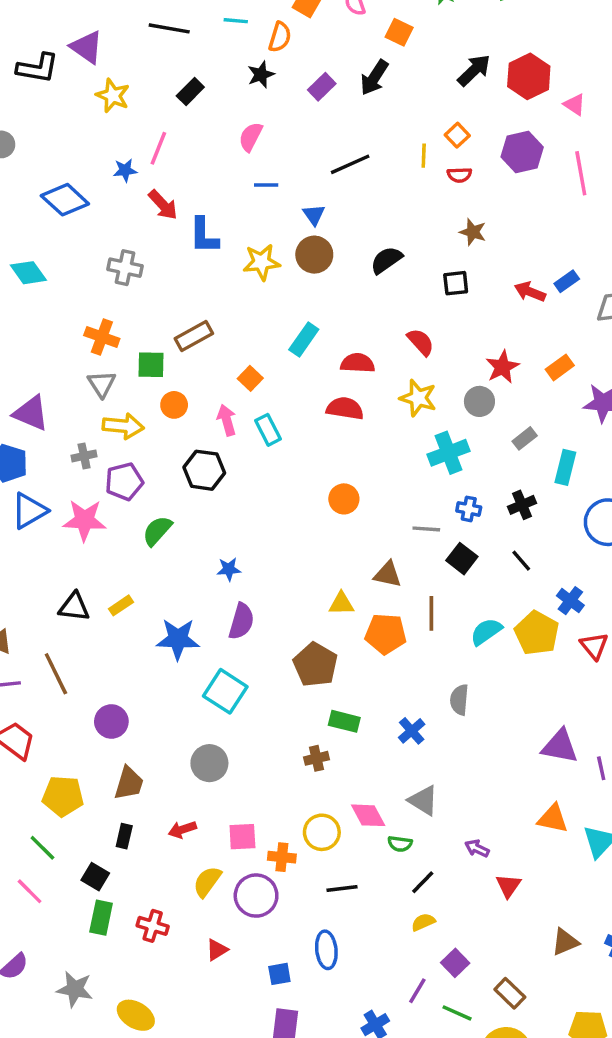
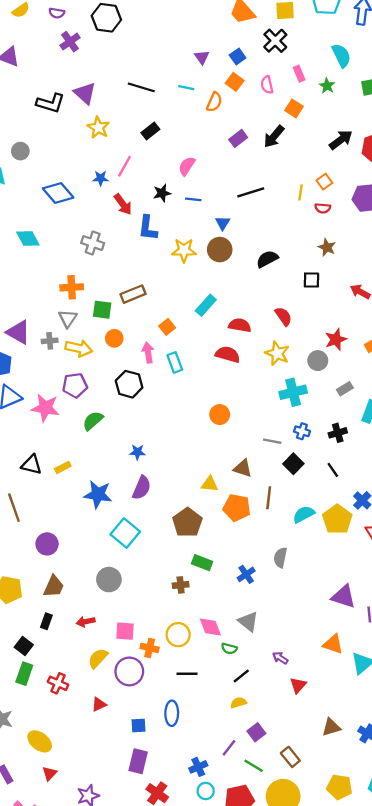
black star: (261, 75) -> (162, 193), moved
orange cross: (102, 337) -> (72, 287), turned -30
gray cross: (84, 456) -> (50, 341), moved

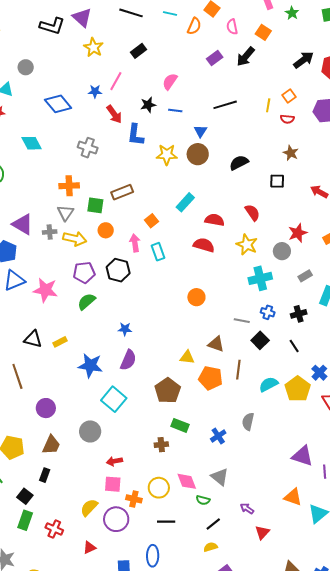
pink semicircle: (267, 85) -> (232, 27), moved
purple pentagon: (75, 385) -> (84, 273), moved
gray circle: (109, 580) -> (90, 431), moved
red arrow: (86, 622) -> (114, 461), moved

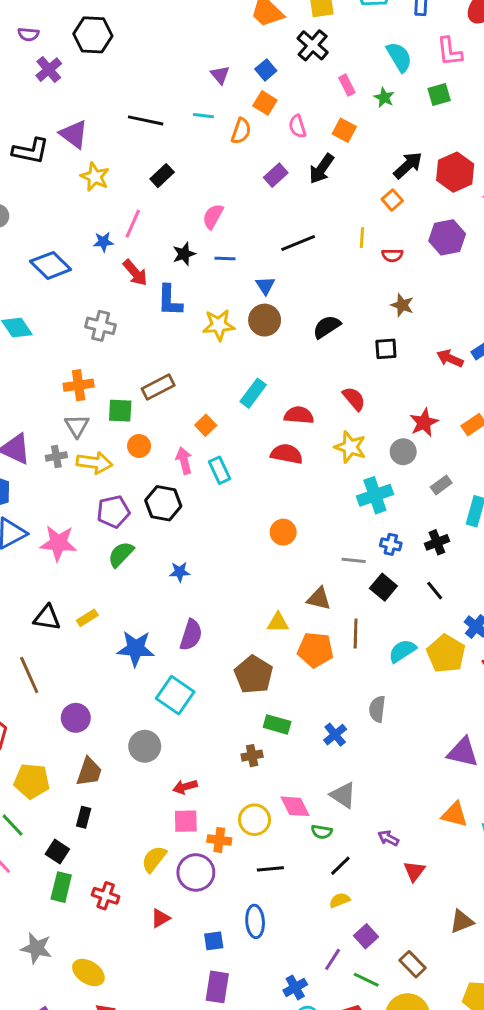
orange square: (289, 96) -> (392, 200), moved
blue star: (125, 329) -> (180, 572), moved

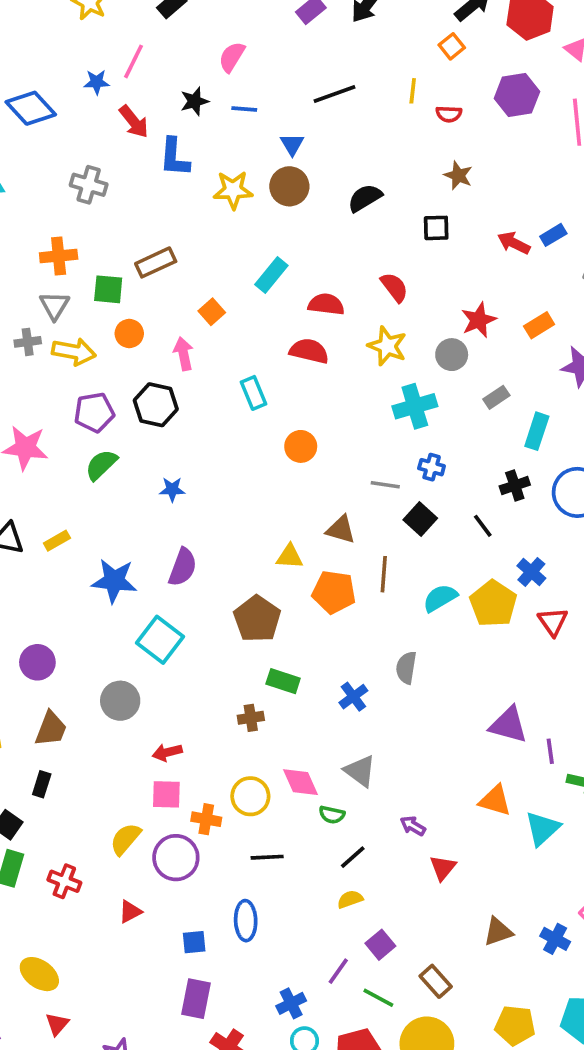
cyan rectangle: (220, 470) -> (253, 393), moved
black cross: (437, 542) -> (515, 485), moved

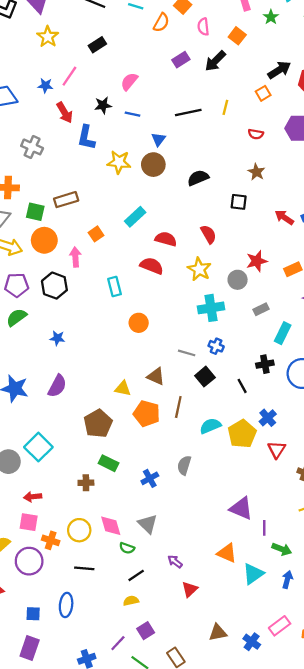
yellow line: (413, 91) -> (225, 107), moved
orange circle: (129, 333) -> (44, 240), size x1.5
cyan square: (160, 640) -> (38, 447), moved

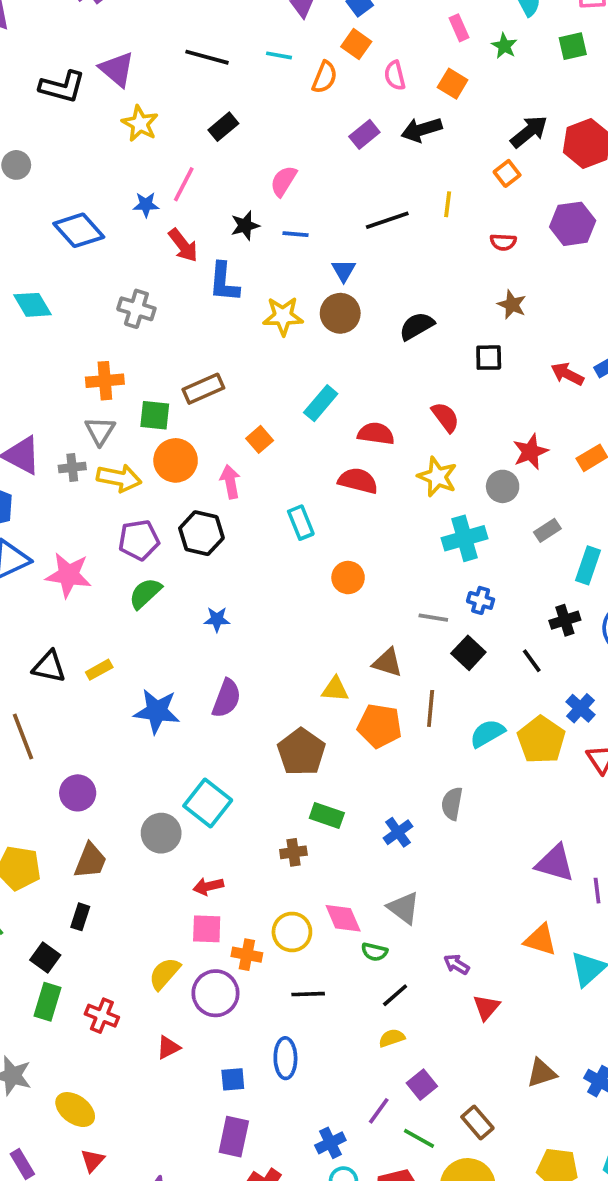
black arrow: (215, 61) -> (422, 130), turned 35

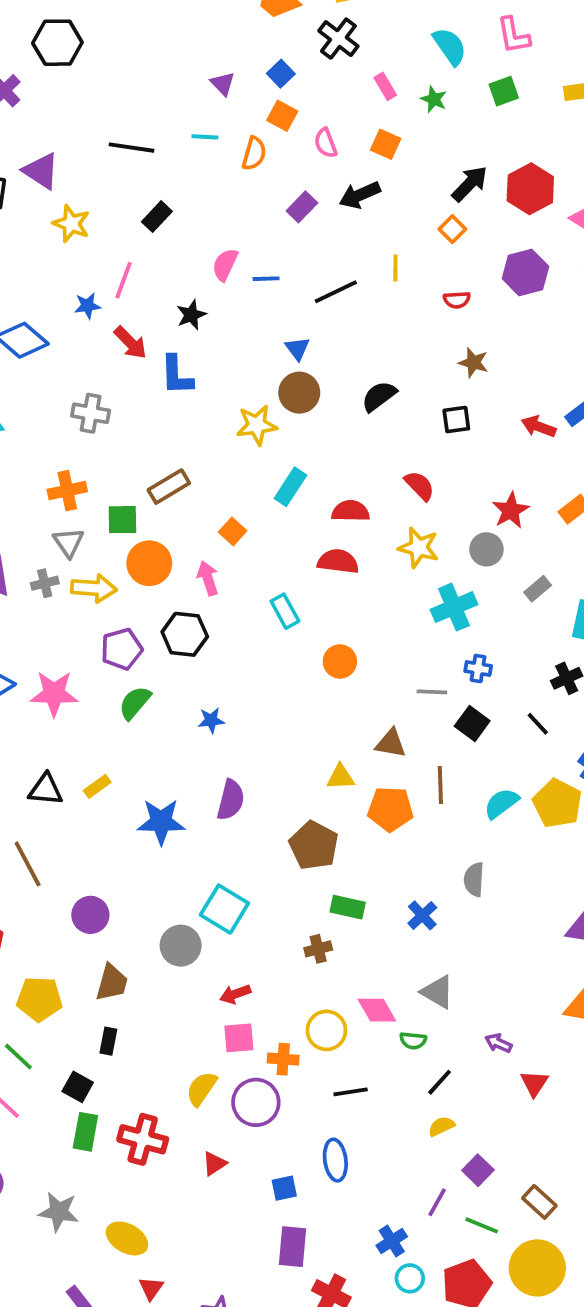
blue line: (295, 234) -> (266, 279), moved
yellow star: (283, 316) -> (257, 425), moved
red cross: (102, 1016) -> (143, 1139), size x1.4

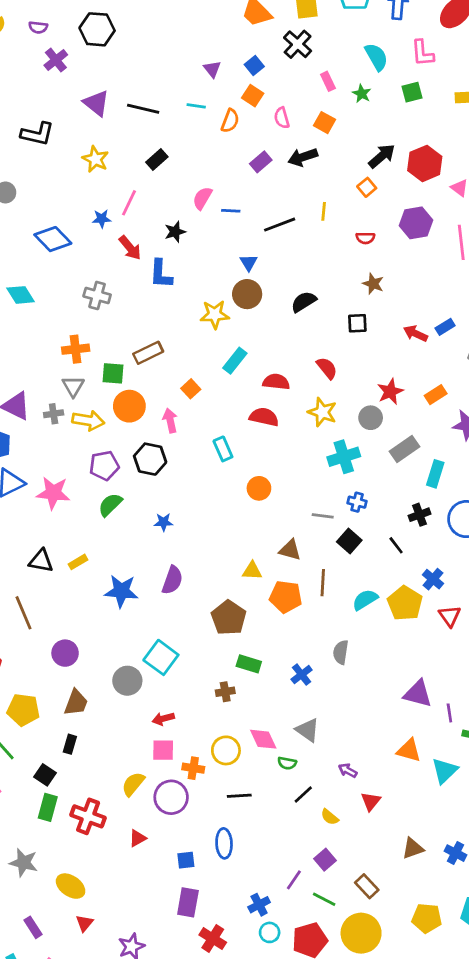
purple triangle: (41, 171) -> (96, 103), moved
gray rectangle: (538, 589) -> (405, 449), size x1.5
yellow semicircle: (441, 1126) -> (330, 817), moved, turned -120

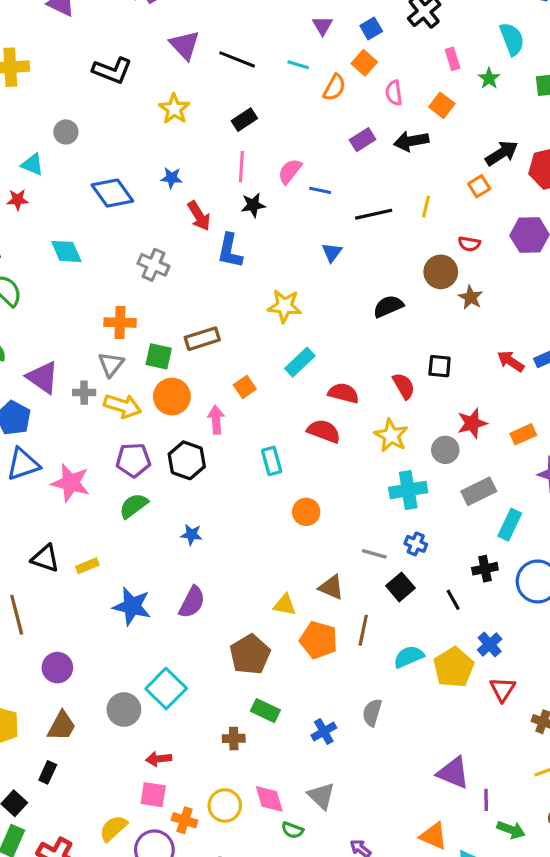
pink line: (129, 203) -> (241, 167), moved, turned -30
brown circle: (247, 294) -> (441, 272), moved
black square: (357, 323) -> (440, 366), moved

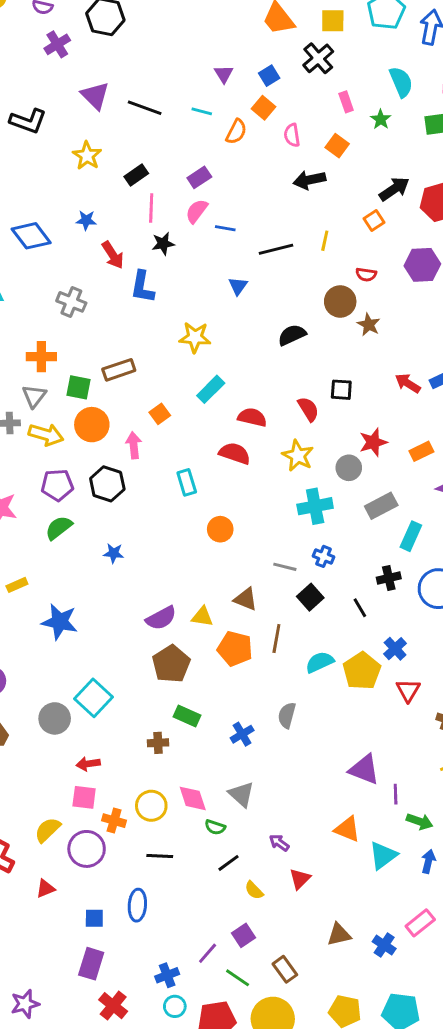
black rectangle: (244, 120) -> (136, 175), moved
purple rectangle: (363, 140) -> (199, 177), moved
purple semicircle: (192, 602) -> (161, 618), moved, turned 36

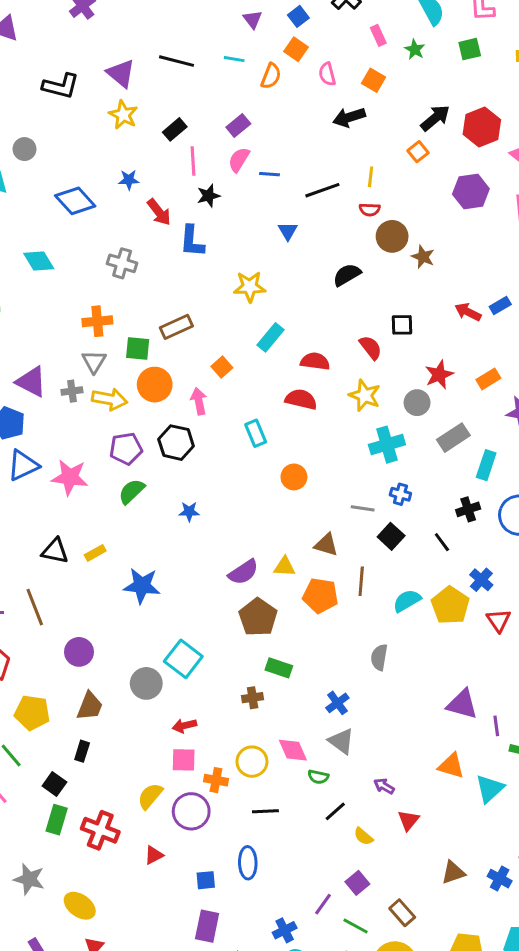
purple triangle: (95, 96) -> (121, 73), moved
red semicircle: (366, 275) -> (370, 210), moved
blue cross: (242, 734) -> (337, 703), moved

